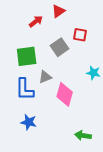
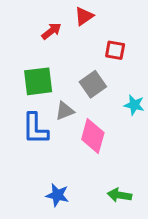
gray square: (59, 47) -> (93, 84), moved
blue star: (29, 122) -> (57, 195), moved

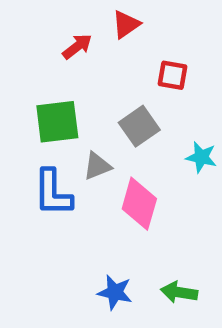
blue star: (57, 195) -> (115, 292), moved

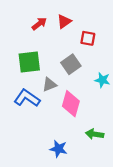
red triangle: (126, 24) -> (64, 21), moved
blue L-shape: (53, 193) -> (27, 98), turned 125
green arrow: (179, 292) -> (95, 134), moved

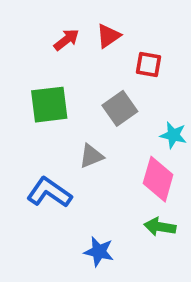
gray triangle: (49, 85) -> (91, 156), moved
blue L-shape: (27, 98) -> (49, 192), moved
pink diamond: (71, 104) -> (158, 179), moved

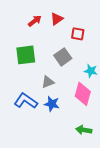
green arrow: (160, 227) -> (84, 130), moved
blue star: (99, 252) -> (52, 104), moved

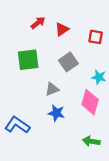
red triangle: (57, 19) -> (62, 29), moved
red square: (78, 34) -> (96, 37), moved
blue L-shape: (26, 101) -> (17, 125), moved

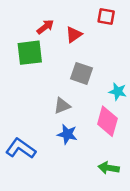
red square: (96, 37) -> (106, 16), moved
green square: (28, 60) -> (30, 53), moved
gray square: (68, 62) -> (82, 73), turned -36

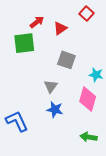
red square: (106, 16) -> (87, 14), turned 32
gray triangle: (62, 106) -> (51, 86), turned -32
blue L-shape: (21, 148) -> (17, 121), turned 30

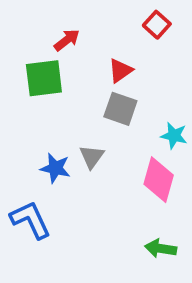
red triangle: (60, 28) -> (120, 71), moved
blue star: (55, 110) -> (55, 168), moved

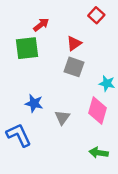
gray triangle: (92, 157) -> (62, 117), moved

